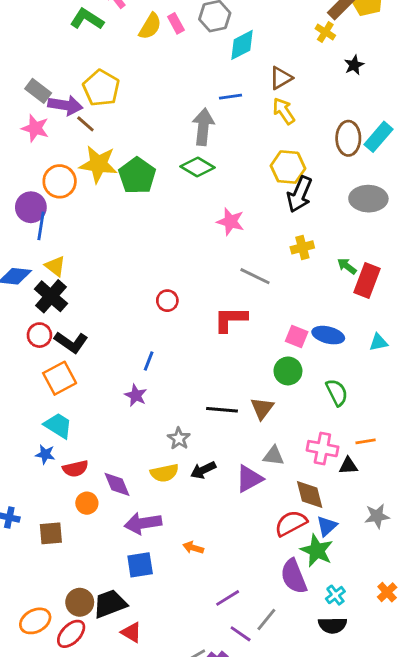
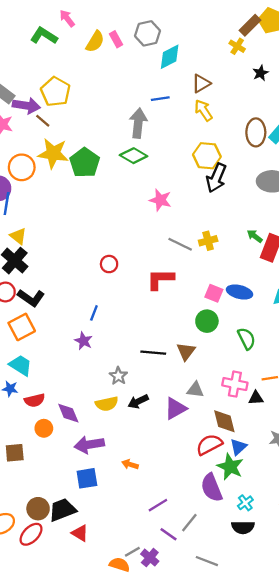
yellow cross: (302, 247) -> (208, 241), moved

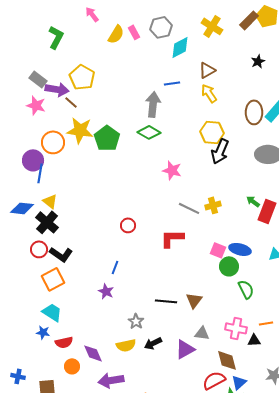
green L-shape: (44, 36) -> (56, 37), moved, turned 85
yellow cross: (237, 46) -> (212, 26), moved, size x1.5
green circle: (207, 321) -> (229, 266), moved

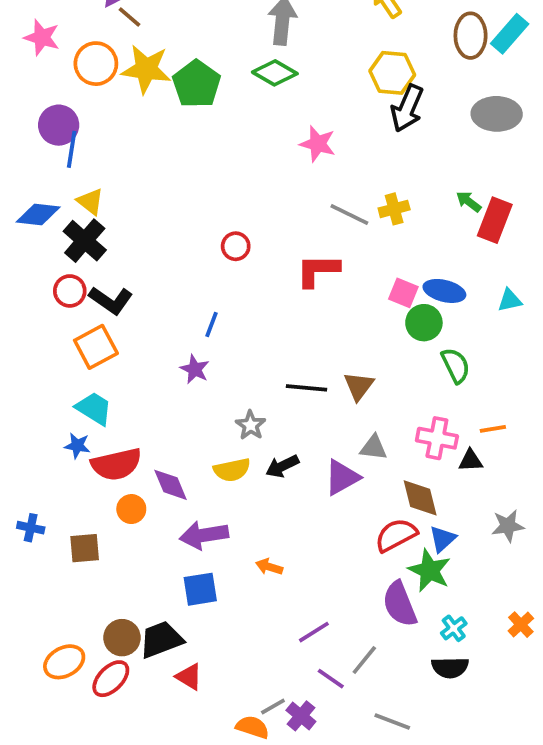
pink star: (36, 105) -> (42, 37), moved
orange circle: (53, 142) -> (96, 64), moved
red semicircle: (64, 342) -> (116, 464), size x1.5

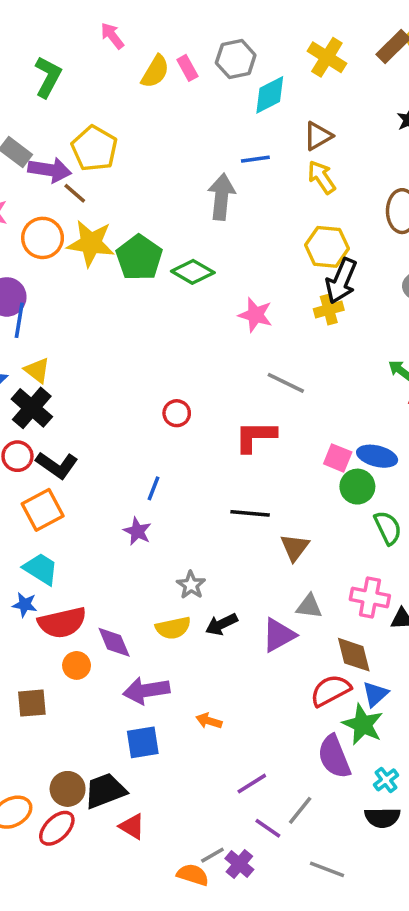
green diamond: (275, 73) -> (193, 272), moved
yellow cross: (394, 209) -> (329, 309), moved
black line: (307, 388) -> (250, 513), moved

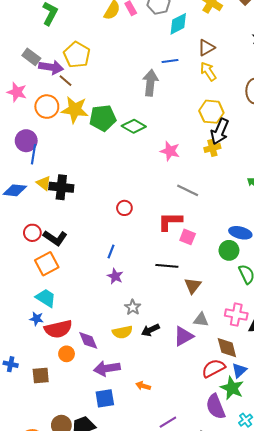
green pentagon: (139, 258) -> (103, 118), turned 30
black cross: (32, 408) -> (61, 187), moved, turned -35
pink square: (338, 458) -> (188, 237), moved
purple star: (137, 531) -> (115, 276), moved

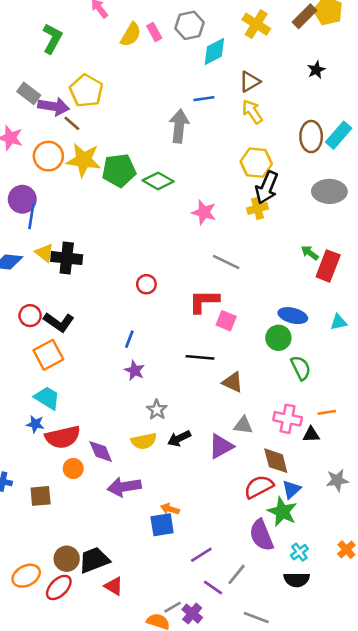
brown triangle: (193, 286) -> (233, 382), turned -42
blue square: (105, 398) -> (162, 525), moved

